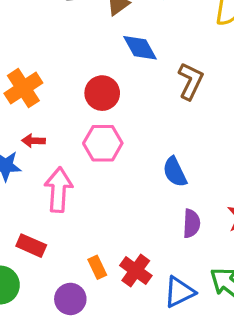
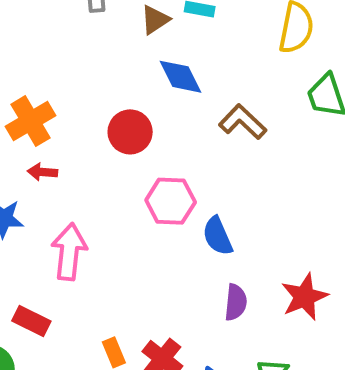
brown L-shape: (191, 81) -> (243, 122), turned -75
red arrow: (34, 141) -> (42, 172), moved
pink hexagon: (103, 143) -> (171, 201), moved

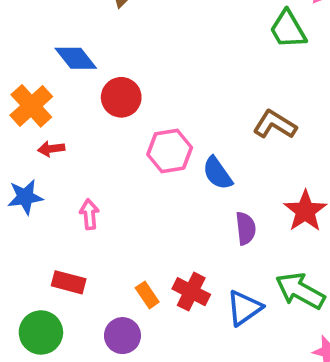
blue diamond: (181, 77) -> (76, 58), moved
brown L-shape: (243, 122) -> (275, 125), moved
pink arrow: (69, 252) -> (89, 214), size x0.6

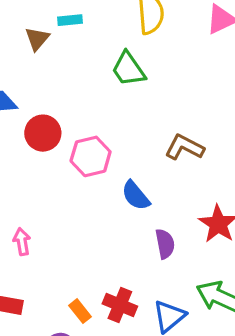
green trapezoid: (288, 29) -> (128, 69), moved
pink hexagon: (170, 151) -> (91, 156), moved

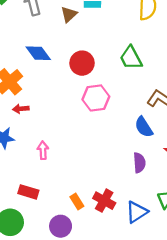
green trapezoid: (128, 69) -> (131, 58), moved
red circle: (43, 133) -> (82, 63), moved
blue semicircle: (136, 196) -> (144, 127), moved

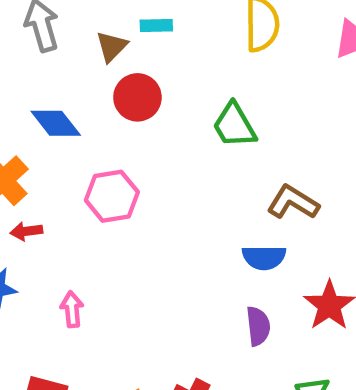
red circle: (82, 63) -> (137, 97), moved
pink hexagon: (96, 98) -> (112, 196), moved
blue semicircle: (144, 127) -> (264, 257), turned -55

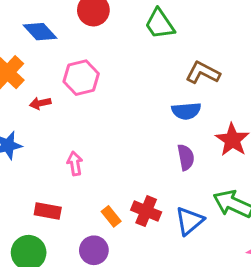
red arrow: (26, 231) -> (40, 103), moved
pink arrow: (72, 309) -> (75, 164), moved

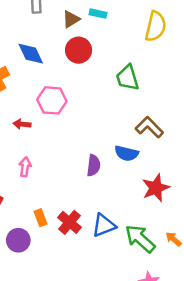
red arrow: (40, 103) -> (22, 124), moved
purple semicircle: (186, 157) -> (94, 165), moved
blue triangle: (189, 221) -> (104, 225), moved

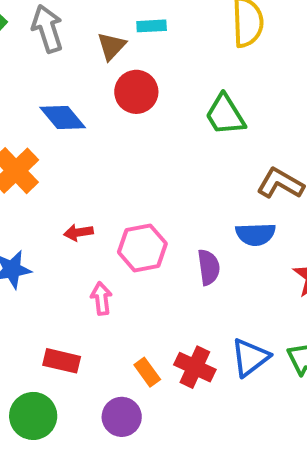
pink hexagon: (52, 100) -> (142, 248), moved

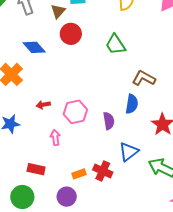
blue semicircle: (256, 234) -> (132, 104), turned -78
blue triangle: (250, 357) -> (129, 152), moved
orange rectangle: (147, 372) -> (79, 174), turned -72

